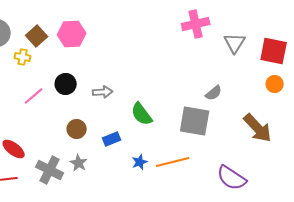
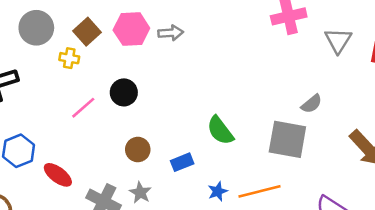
gray arrow: (103, 92) -> (171, 33), moved

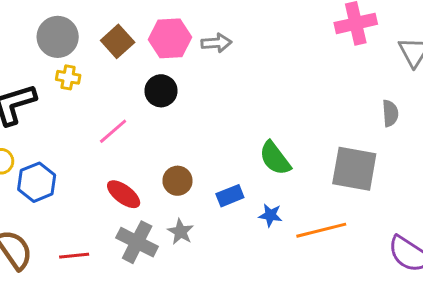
yellow cross: (69, 58) -> (68, 77), moved
black circle: (124, 92) -> (161, 91), moved
gray semicircle: (312, 104) -> (390, 113), moved, turned -55
red ellipse: (58, 175) -> (124, 194), moved
blue star: (218, 191) -> (270, 215), moved, turned 30

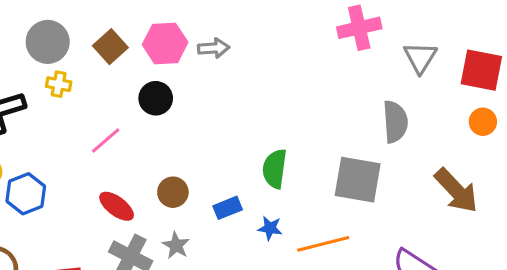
gray semicircle: (390, 113) -> (395, 122), size x1.5
green semicircle: (275, 158) -> (275, 169), turned 45

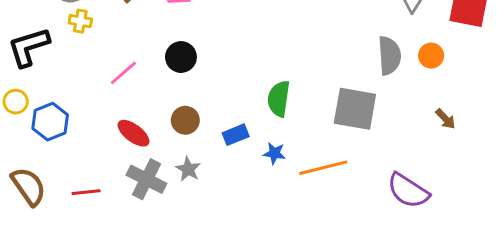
black circle: (156, 98) -> (181, 57), moved
orange circle: (483, 122) -> (431, 56), moved
brown arrow: (456, 191) -> (445, 119), size x0.5

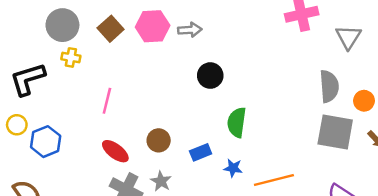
orange circle: (431, 56) -> (364, 101), moved
black circle: (181, 57) -> (210, 76), moved
pink line: (123, 73) -> (107, 101), turned -35
gray square: (355, 109) -> (335, 132), moved

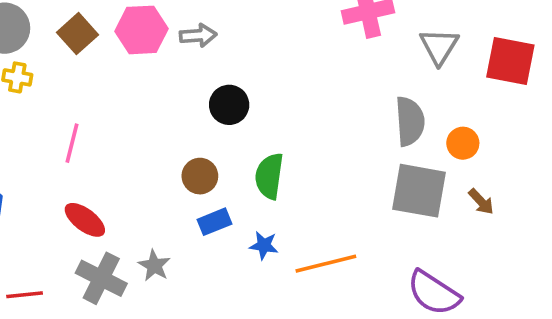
brown circle: (159, 140) -> (200, 176), moved

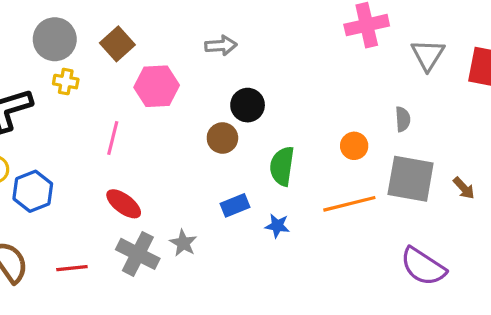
pink hexagon: (141, 30) -> (157, 86), moved
gray semicircle: (410, 121) -> (403, 119), size x0.6
orange circle: (463, 143) -> (354, 146), moved
brown circle: (200, 176) -> (222, 138), moved
orange line: (326, 264) -> (349, 204), moved

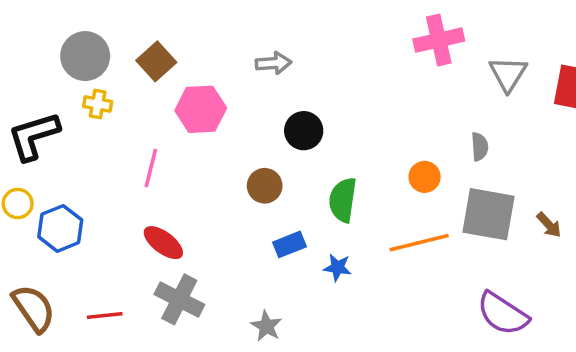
brown circle: (222, 138) -> (265, 186), moved
gray star: (183, 243) -> (266, 326), moved

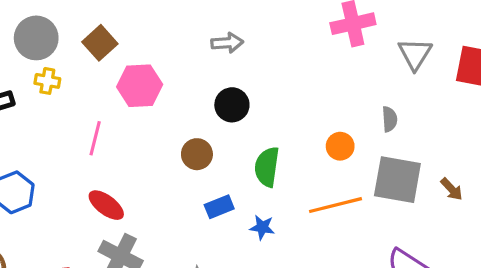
gray arrow: (274, 63) -> (227, 43), moved

